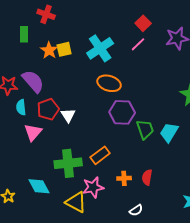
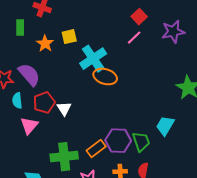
cyan cross: (100, 48) -> (93, 59), moved
yellow square: (64, 49) -> (69, 37), moved
purple hexagon: (122, 112) -> (118, 141), moved
green trapezoid: (145, 129) -> (141, 142), moved

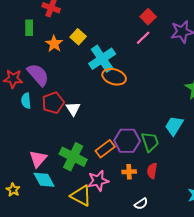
yellow square: (69, 37) -> (78, 37), turned -35
pink triangle: (29, 126) -> (38, 159), moved
green cross: (64, 157) -> (73, 157), turned 32

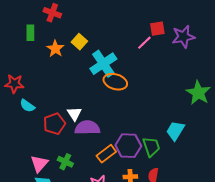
red square: (148, 17) -> (157, 29), moved, turned 35
purple semicircle: (38, 75) -> (87, 128), moved, turned -50
cyan semicircle: (26, 101) -> (27, 106), turned -49
red pentagon: (53, 103) -> (54, 124), moved
green cross: (73, 157) -> (65, 162), moved, size x0.6

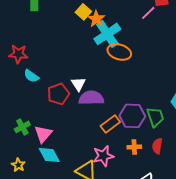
orange star: (55, 49) -> (96, 19), moved
green cross: (65, 162) -> (22, 127), moved, turned 35

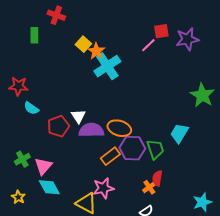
orange ellipse: (119, 52) -> (119, 128), moved
orange cross: (134, 147) -> (149, 187), moved, turned -32

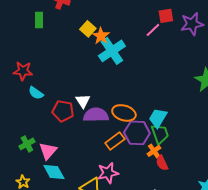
red pentagon: (58, 126) -> (63, 111), turned 30
cyan trapezoid: (179, 133) -> (158, 118), moved
red semicircle: (157, 178) -> (162, 163), turned -35
orange cross: (149, 187) -> (154, 151), moved

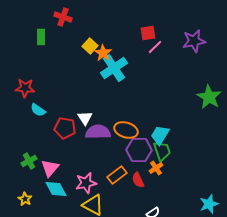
red square: (166, 16) -> (148, 33), moved
orange rectangle: (115, 141) -> (117, 175), moved
red semicircle: (162, 163) -> (138, 180), moved
pink star: (108, 173) -> (86, 183), moved

